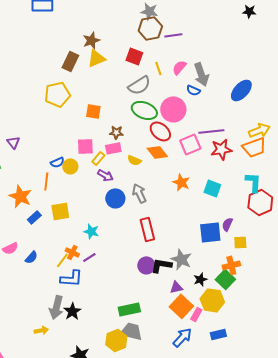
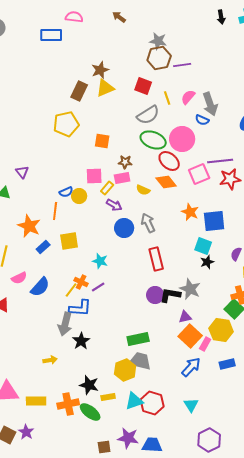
cyan square: (212, 188) -> (203, 246), moved
blue square: (210, 232) -> (214, 221), moved
blue semicircle: (31, 257) -> (40, 287), size x1.5
black star: (200, 279) -> (207, 262), moved
gray arrow: (56, 307) -> (65, 324), moved

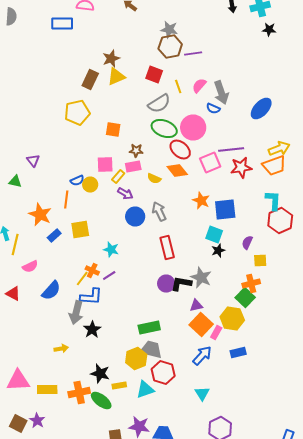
blue semicircle: (40, 287) -> (51, 290), moved
red hexagon: (152, 403) -> (163, 372), moved

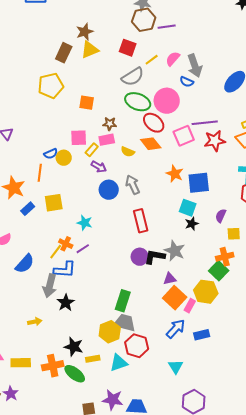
yellow line: (178, 86) -> (152, 60), turned 72
green rectangle: (149, 328) -> (123, 301), turned -60
blue rectangle: (238, 352) -> (202, 335), moved

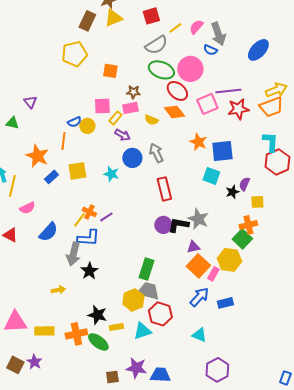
red square: (128, 48) -> (151, 16), turned -36
cyan star: (85, 223) -> (111, 174), moved
black star: (192, 224) -> (232, 192), moved
cyan triangle: (176, 367) -> (199, 335), turned -35

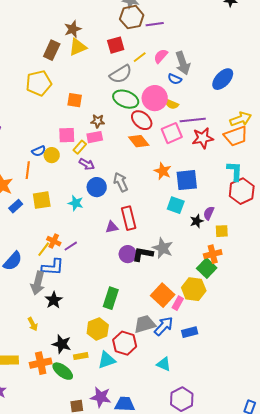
yellow semicircle: (151, 120) -> (172, 104), moved
purple triangle: (193, 247) -> (112, 227), moved
yellow arrow: (58, 290) -> (33, 324), moved, turned 72
gray trapezoid: (148, 291) -> (145, 324), moved, turned -30

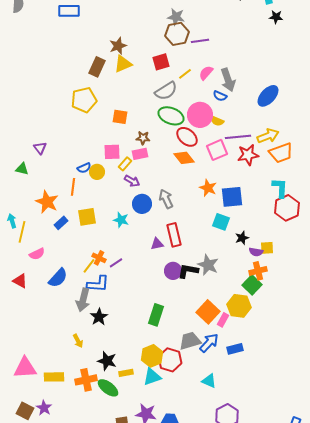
yellow arrow: (241, 119) -> (268, 136), moved
purple semicircle: (209, 213) -> (256, 252), moved, turned -104
yellow hexagon: (98, 329) -> (152, 356), moved

